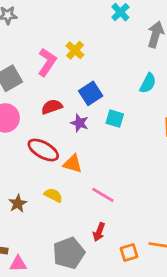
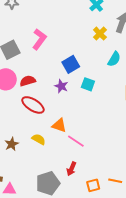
yellow cross: (75, 50) -> (100, 34), moved
red semicircle: (52, 107) -> (28, 81), moved
orange triangle: (73, 164) -> (59, 125), moved

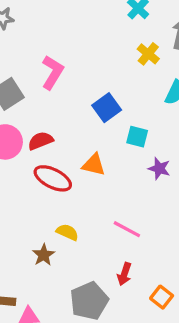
purple star: (61, 86) -> (159, 168), moved
orange triangle: (59, 125) -> (94, 165), moved
brown star: (12, 144) -> (44, 255), moved
orange square: (93, 185) -> (162, 297), turned -32

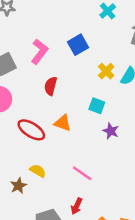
yellow cross: (148, 54) -> (106, 71), moved
blue square: (107, 108) -> (78, 45), moved
red semicircle: (41, 141) -> (51, 86), moved, turned -60

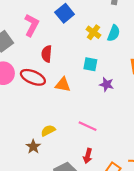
red ellipse: (31, 130) -> (33, 77), moved
yellow semicircle: (38, 171) -> (48, 131), turned -48

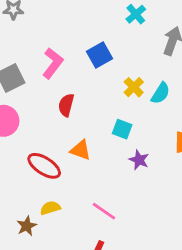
red ellipse: (33, 77) -> (44, 166), moved

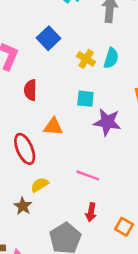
purple star: (139, 160) -> (107, 122), size x1.5
red ellipse: (44, 166) -> (25, 149), turned 48

